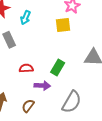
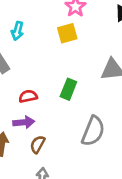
purple arrow: (42, 86) -> (24, 122), moved

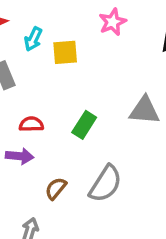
yellow square: (67, 33) -> (65, 52), moved
brown semicircle: (38, 144) -> (56, 188), moved

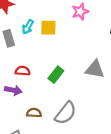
cyan arrow: (33, 39) -> (28, 27), moved
brown semicircle: (56, 188) -> (34, 113), turned 48

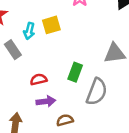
purple arrow: (13, 90) -> (46, 101), moved
gray semicircle: (66, 113) -> (97, 92), moved

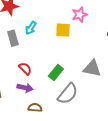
yellow square: (51, 25) -> (63, 30), moved
red semicircle: (39, 79) -> (25, 69), turned 40

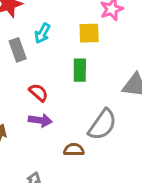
green rectangle: (56, 73) -> (80, 70), moved, turned -35
brown semicircle: (35, 108) -> (74, 150), moved

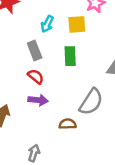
cyan arrow: (42, 33) -> (47, 24), moved
gray rectangle: (18, 50) -> (35, 50), moved

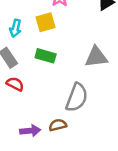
green rectangle: (70, 56) -> (46, 56), turned -60
purple arrow: (38, 100) -> (30, 131), moved

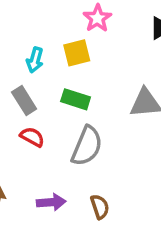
gray semicircle: (77, 98) -> (87, 146), moved
brown semicircle: (58, 125) -> (100, 207), moved, turned 84

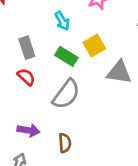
yellow square: (77, 53) -> (94, 46), moved, turned -30
cyan arrow: (35, 60) -> (62, 21), moved, turned -60

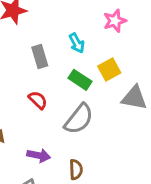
gray rectangle: (27, 48) -> (40, 57), moved

